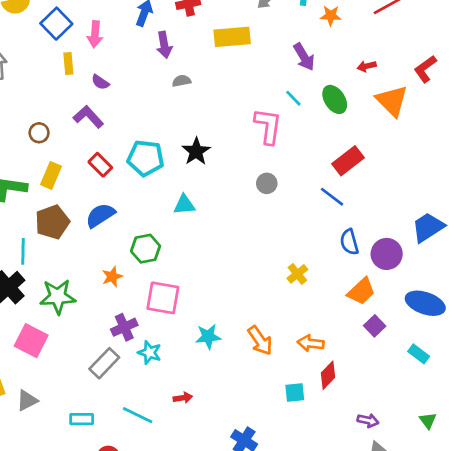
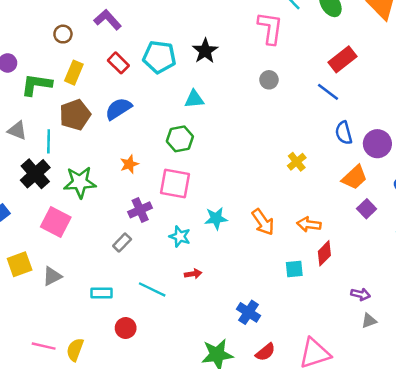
green hexagon: (146, 249) -> (180, 139), moved
cyan star: (150, 353) -> (180, 236), moved
gray rectangle: (104, 363) -> (122, 242), size x0.7

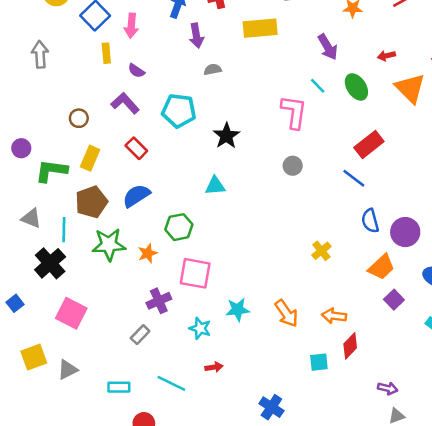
cyan pentagon: (159, 57) -> (179, 111), moved
green hexagon: (180, 139) -> (179, 227), moved
green star: (80, 182) -> (109, 245), moved

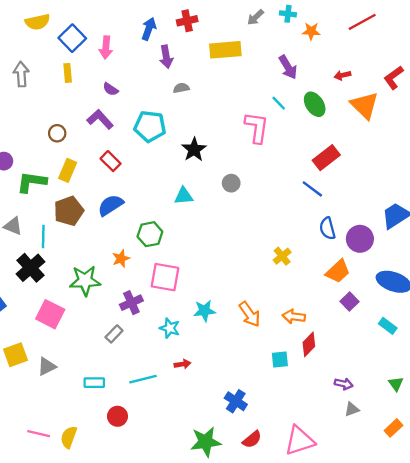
yellow rectangle: (106, 53) -> (68, 73), moved
gray circle: (293, 166) -> (231, 183), moved
green star: (109, 245) -> (85, 281), moved
cyan line: (171, 383) -> (143, 379), turned -40

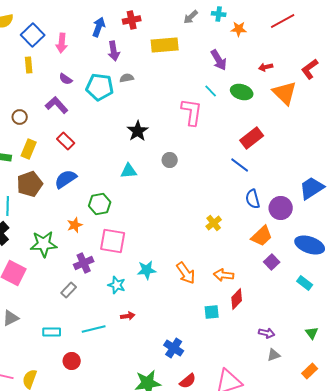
green ellipse: (315, 104) -> (242, 92), turned -40
cyan pentagon: (150, 126) -> (100, 87), moved

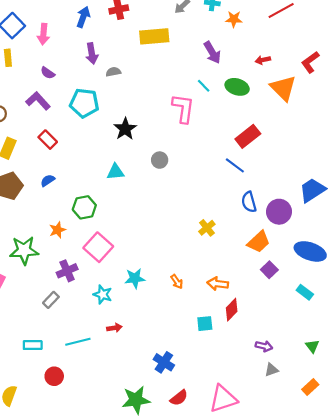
purple arrow: (114, 51) -> (92, 54), moved
cyan pentagon: (100, 87) -> (84, 103), moved
blue semicircle: (66, 179) -> (48, 180), size x0.6
pink square: (113, 241) -> (98, 247), turned 32
orange arrow: (186, 273) -> (177, 282), size x0.6

